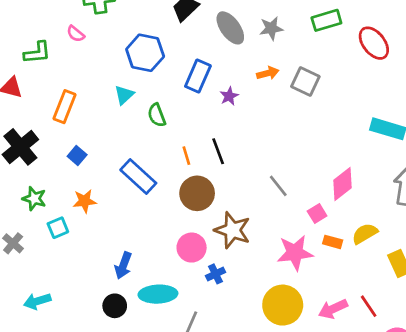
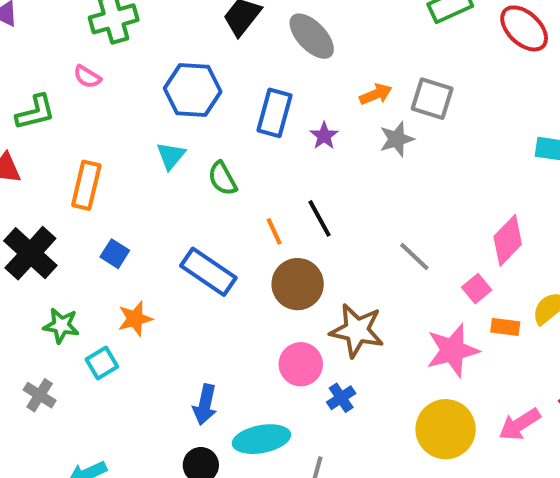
gray star: (271, 28) -> (397, 139), moved

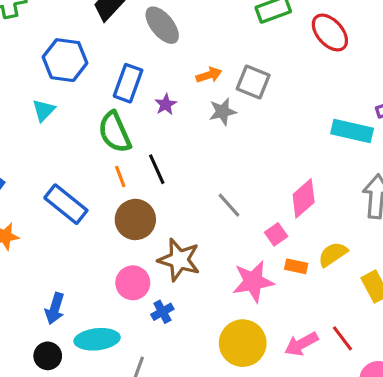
green semicircle: (222, 178) -> (115, 132), moved, size x1.5

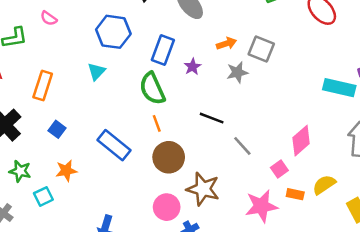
black line: (157, 169) -> (212, 118), moved, turned -45

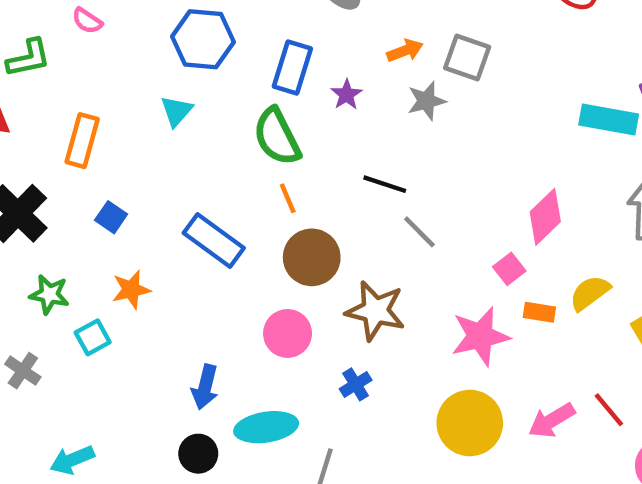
gray line: (242, 146) -> (419, 232), moved
pink circle: (167, 207) -> (288, 333), moved

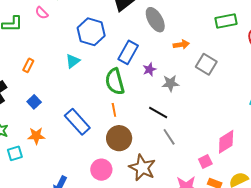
orange arrow: (405, 51) -> (181, 45), moved
gray star: (426, 101) -> (170, 83), moved
orange rectangle: (82, 141) -> (28, 65), size x0.6

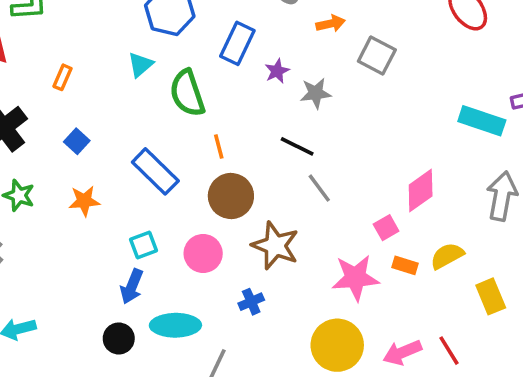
green semicircle: (115, 82) -> (187, 93), moved
cyan square: (15, 153) -> (143, 245), moved

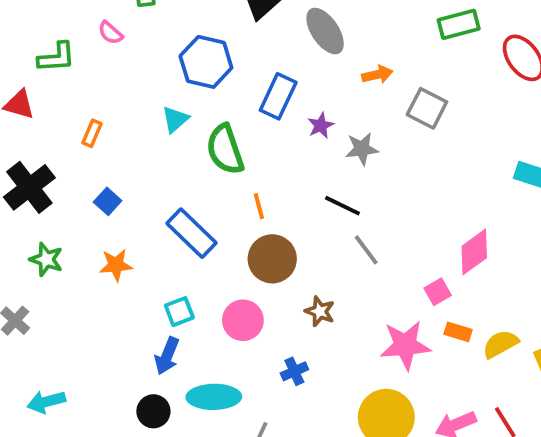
brown star: (275, 246) -> (320, 311), size x0.6
yellow semicircle: (447, 256) -> (500, 344), moved

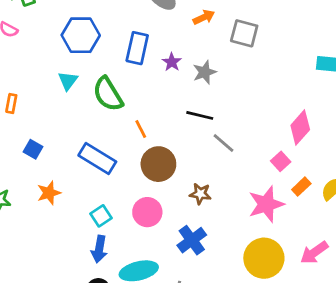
orange rectangle: (458, 332) -> (301, 187), turned -48
blue cross: (294, 371) -> (192, 240), size x1.5

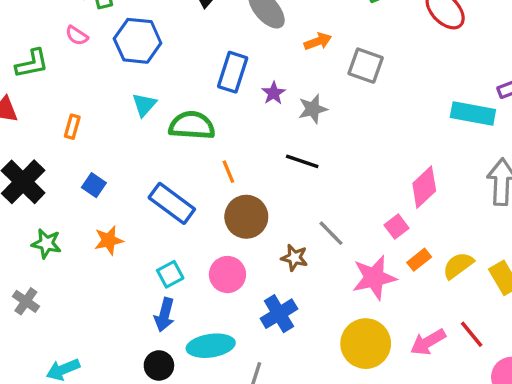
blue hexagon: (81, 35) -> (138, 41), moved
green semicircle: (108, 94) -> (192, 125), turned 120
gray line: (223, 143) -> (331, 233), moved

